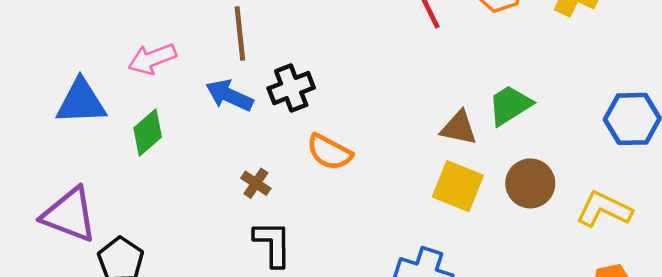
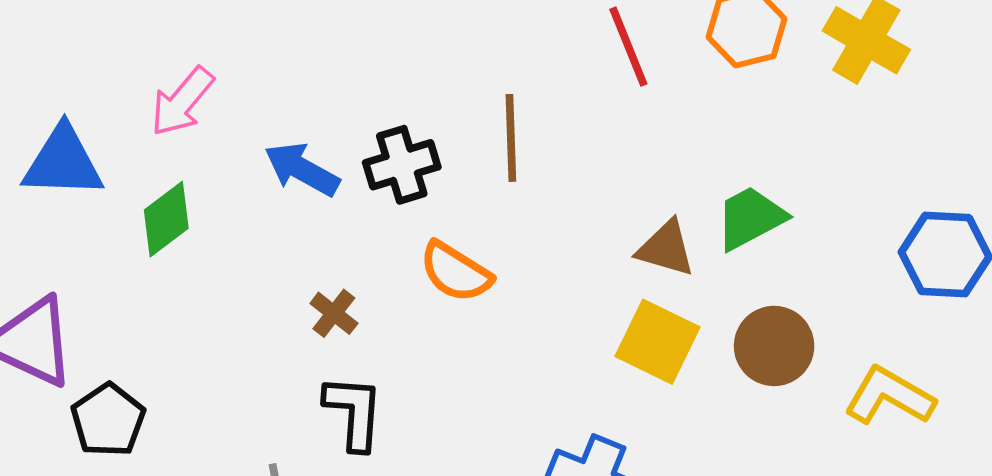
brown line: (240, 34) -> (511, 138), moved
pink arrow: (152, 59) -> (182, 102), turned -33

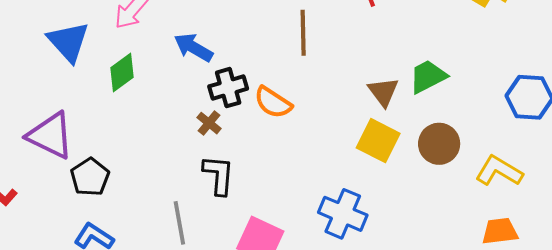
blue triangle: (63, 162) -> (68, 42), turned 45
black cross: (402, 165) -> (228, 88), moved
brown triangle: (666, 248) -> (383, 92), turned 36

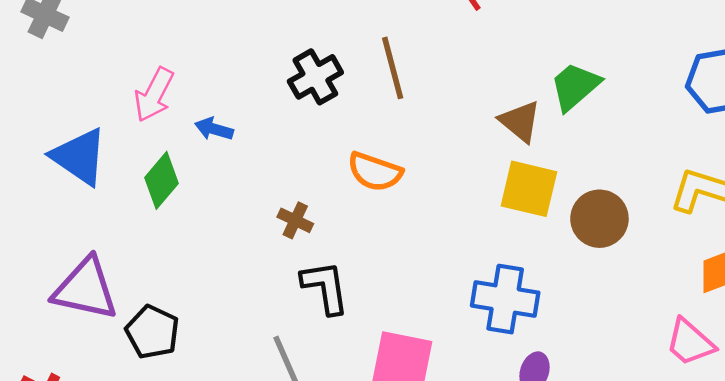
blue arrow: (193, 47) -> (214, 129), moved, size x0.7
black cross: (228, 88) -> (315, 77), moved
brown circle: (439, 144) -> (599, 219), moved

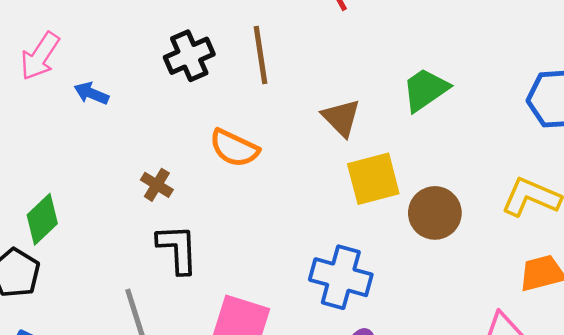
brown triangle: (520, 121) -> (341, 118), moved
green diamond: (162, 180) -> (42, 219), moved
yellow square: (529, 189) -> (373, 179), turned -34

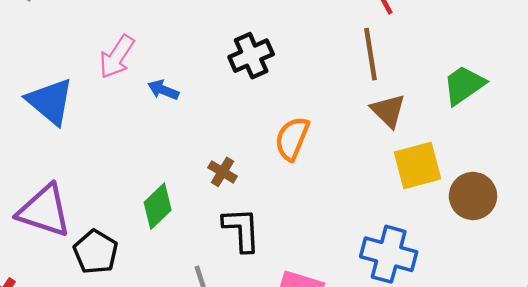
brown line: (261, 55) -> (370, 54), moved
orange semicircle: (234, 148) -> (292, 139), turned 87
green diamond: (42, 219) -> (158, 206), moved

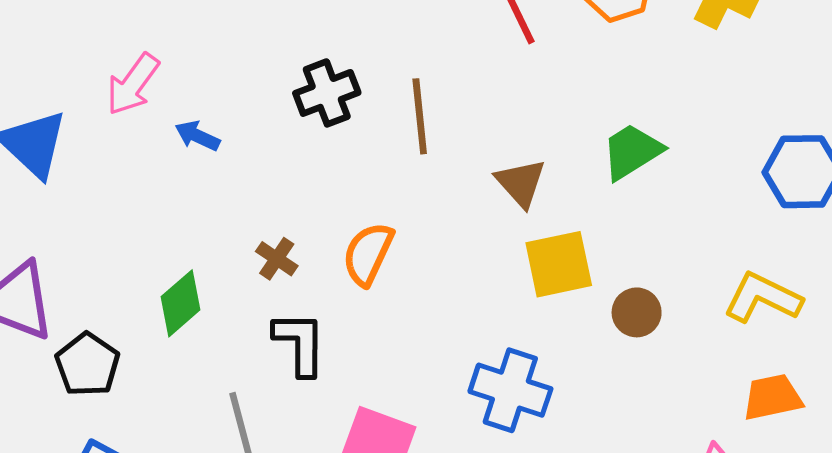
brown line: (370, 54) -> (420, 116), moved
orange semicircle: (292, 139) -> (368, 254), moved
brown circle: (473, 196) -> (637, 312), size x0.7

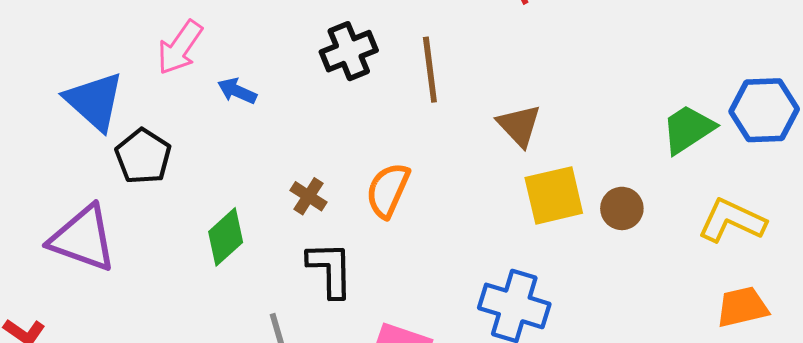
green trapezoid: (632, 152) -> (688, 129), moved
brown circle: (637, 312) -> (622, 208), moved
black pentagon: (87, 365) -> (143, 156), moved

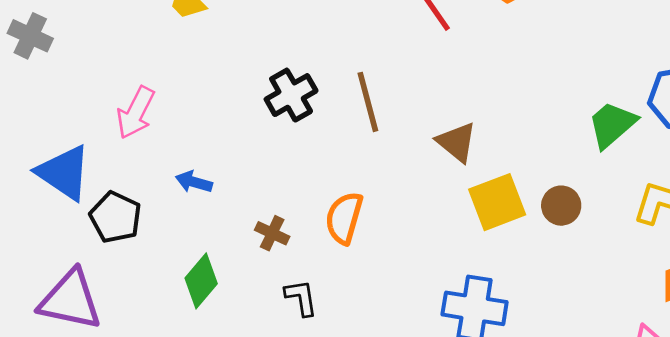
blue arrow: (237, 91) -> (194, 182), moved
black L-shape: (330, 269) -> (301, 298), size x0.7

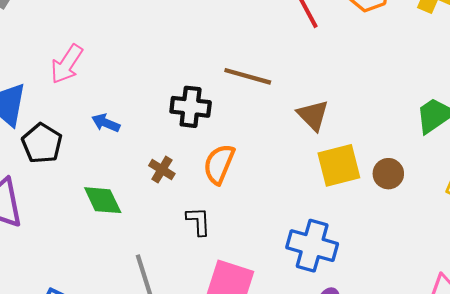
black cross: (291, 95) -> (191, 107), moved, turned 30
brown line: (368, 102) -> (248, 76), turned -66
green diamond: (201, 281) -> (103, 200), turned -72
black L-shape: (301, 298) -> (198, 221), moved

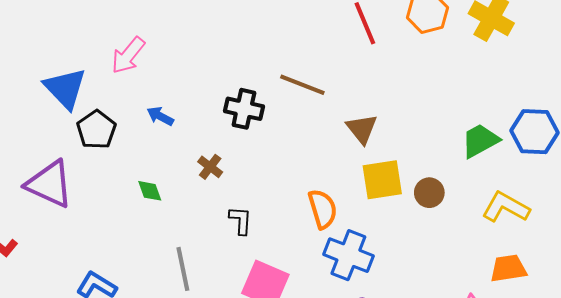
orange semicircle: (219, 164) -> (323, 209), moved, turned 135
green diamond: (103, 200) -> (150, 191), size x0.7

